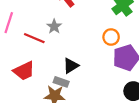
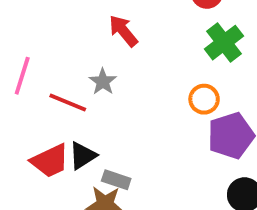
black triangle: (71, 66) -> (83, 156), moved

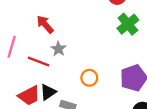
red arrow: (123, 31) -> (45, 24), moved
orange circle: (204, 99) -> (89, 78), moved

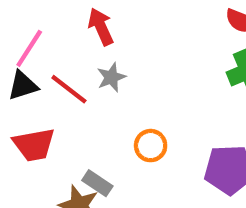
black triangle: (48, 92) -> (23, 86), moved

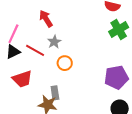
orange circle: (151, 146) -> (65, 63), moved
gray rectangle: (97, 183) -> (55, 93), turned 56

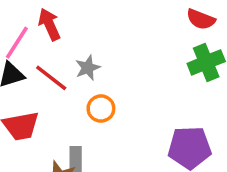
red arrow: (46, 19) -> (49, 24), moved

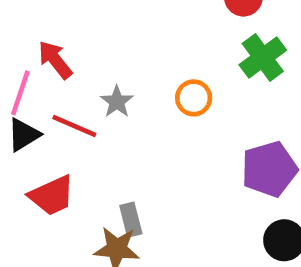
orange circle: (101, 109) -> (194, 98), moved

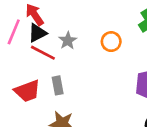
black triangle: (24, 135) -> (37, 33), moved
gray rectangle: (131, 220) -> (58, 85), moved

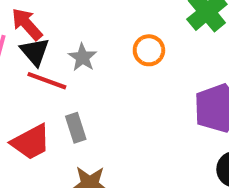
black triangle: (37, 33) -> (35, 52), turned -36

